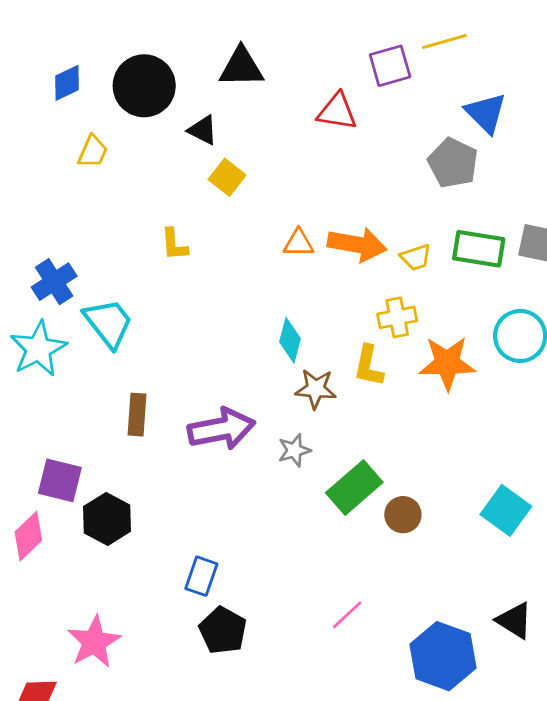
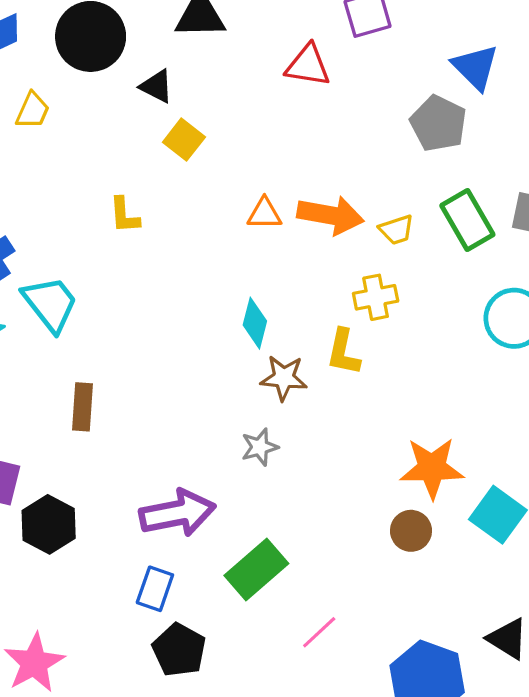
green rectangle: (479, 249) -> (467, 220), turned 51
orange star: (447, 363) -> (432, 468), moved
purple arrow: (221, 429) -> (177, 513), moved
green rectangle: (354, 487) -> (256, 569), moved
brown circle: (403, 515) -> (411, 531), moved

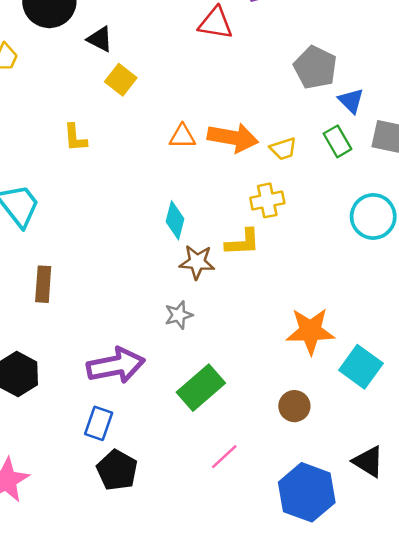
blue triangle: (475, 67) -> (351, 101), moved, size x0.7
green rectangle: (467, 220) -> (338, 141), size x0.7
yellow L-shape: (343, 352) -> (243, 242), turned -105
brown circle: (411, 531) -> (294, 406), moved
green rectangle: (256, 569) -> (201, 388), moved

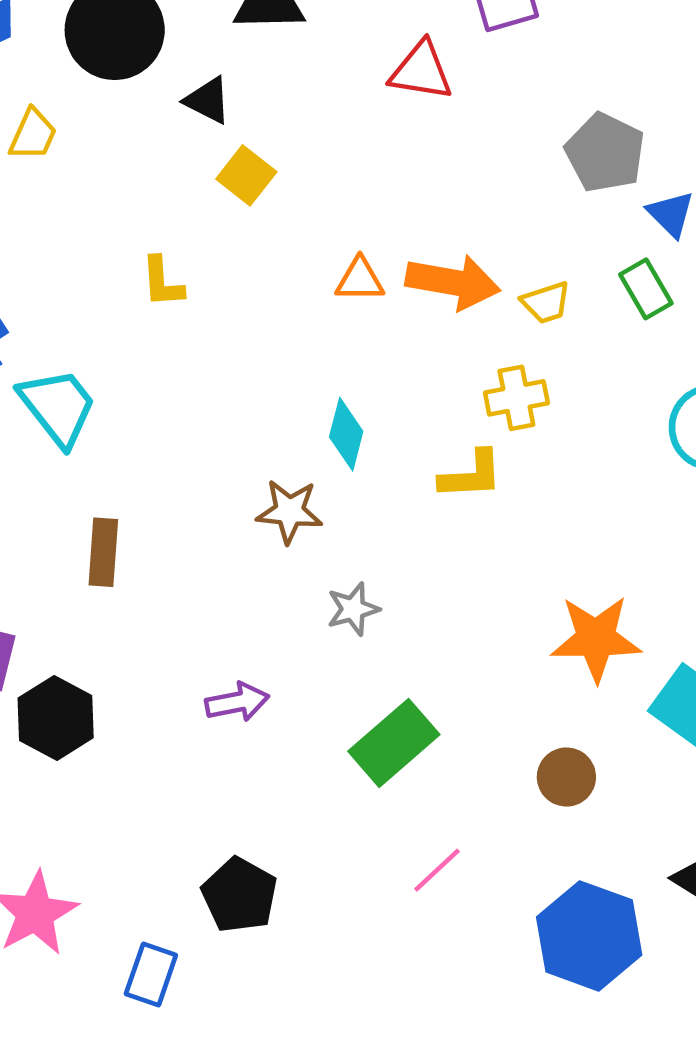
brown star: (197, 262) -> (289, 511), moved
purple arrow: (116, 365) -> (237, 702), size x0.6
blue rectangle: (99, 423) -> (151, 975), moved

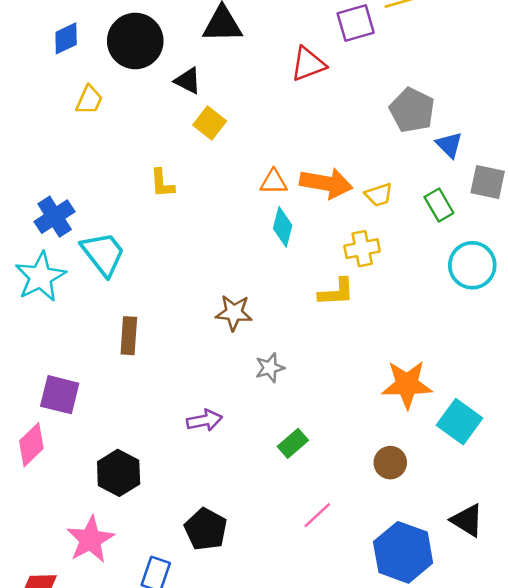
red triangle: (421, 71) -> (308, 64), turned -30
green rectangle: (646, 289) -> (439, 205), moved
cyan diamond: (346, 434) -> (283, 227), moved
black hexagon: (56, 718) -> (119, 473), moved
green rectangle: (394, 743) -> (293, 443), size x0.6

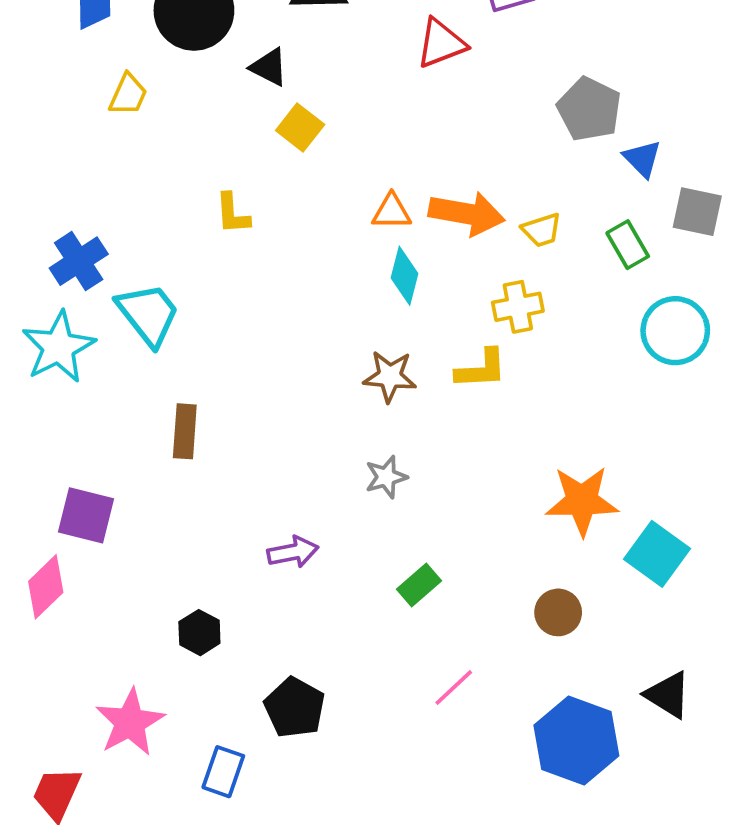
brown star: (234, 313) -> (390, 376), moved
black hexagon: (119, 473) -> (199, 633), moved, size x0.7

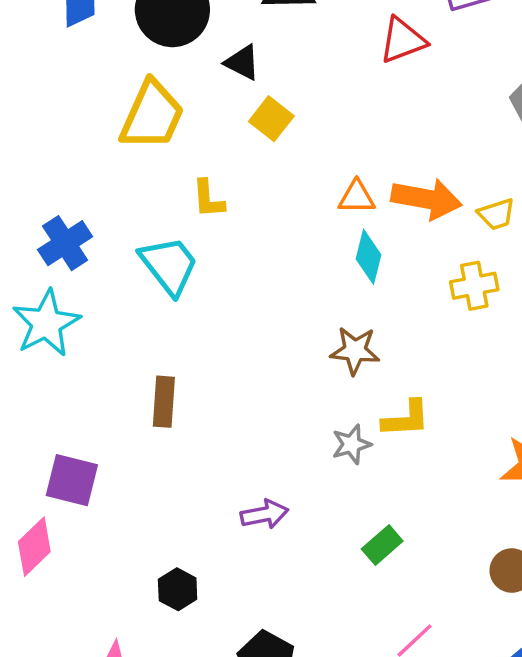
yellow trapezoid: (128, 95) -> (152, 115), moved, size x1.8
cyan trapezoid: (148, 314) -> (169, 265), moved
yellow L-shape: (481, 369) -> (406, 419), moved

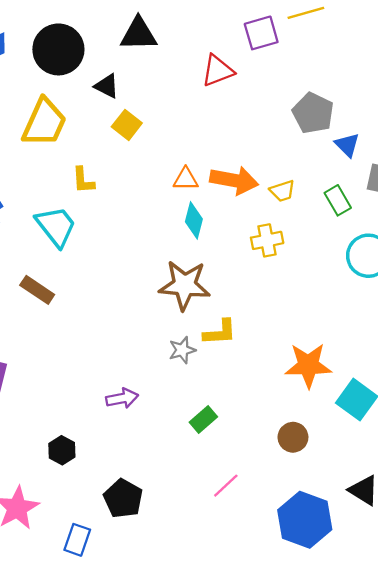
brown star: (355, 351) -> (185, 285), size x1.5
brown rectangle: (164, 402) -> (37, 290), moved, turned -60

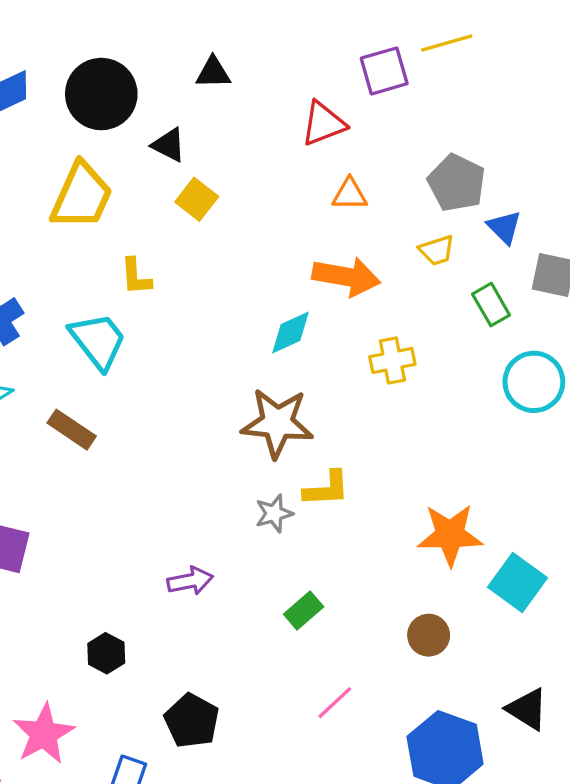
black triangle: (139, 34) -> (213, 73), size x0.7
orange triangle: (186, 179) -> (350, 194), moved
yellow trapezoid: (282, 191) -> (437, 250), moved
cyan diamond: (194, 220) -> (290, 333), turned 51

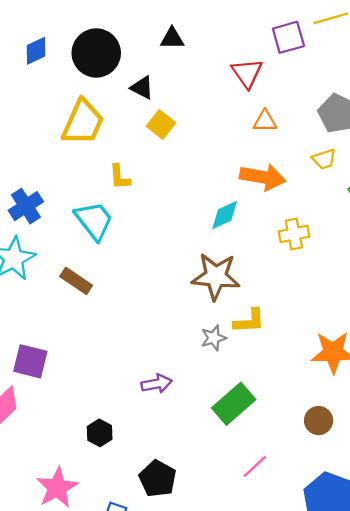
red triangle: (323, 124) -> (247, 73), turned -44
green rectangle: (304, 610) -> (234, 404), size x1.6

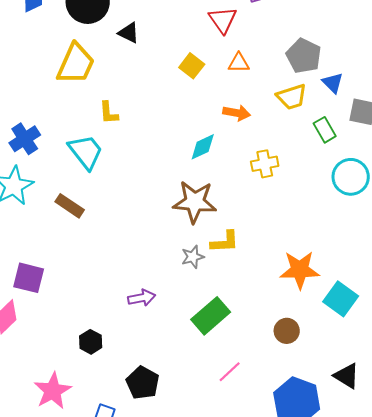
yellow square: (161, 124) -> (192, 66), moved
yellow trapezoid: (324, 159) -> (292, 97), size x1.4
orange arrow: (263, 177) -> (237, 113), size x0.7

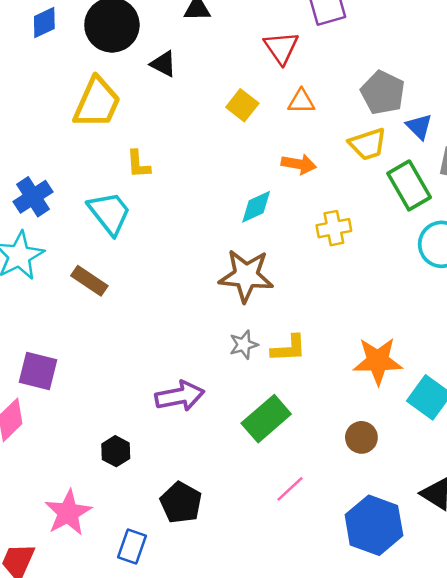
green rectangle: (325, 130) -> (409, 185), size x1.5
yellow L-shape: (225, 242) -> (289, 348), moved
purple arrow: (142, 298) -> (180, 396), size x1.4

